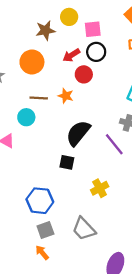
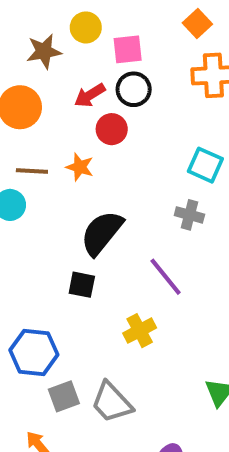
purple line: (114, 144) -> (166, 277), moved
gray square: (45, 230) -> (64, 396), moved

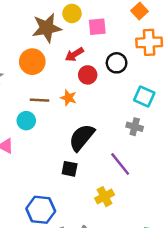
brown star: (44, 51) -> (47, 28), size x1.4
black circle: (134, 89) -> (117, 63), moved

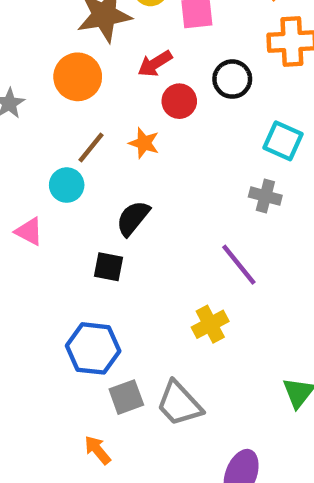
brown line: (39, 100) -> (91, 148), turned -54
black semicircle: (82, 138) -> (133, 218), moved, size x0.7
black square: (70, 169) -> (109, 267), moved

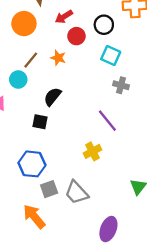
cyan square: (283, 141) -> (111, 56), moved
orange arrow: (98, 450) -> (34, 216), size x1.6

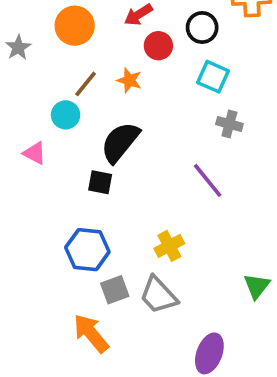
black semicircle: (52, 97) -> (120, 142), size x1.4
yellow cross: (92, 151) -> (169, 246), moved

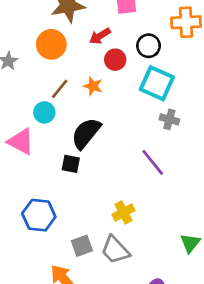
cyan square: (213, 77) -> (157, 83), size x1.4
pink triangle: (35, 153) -> (21, 142), size x1.5
blue hexagon: (87, 250) -> (39, 215), moved

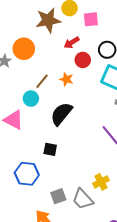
orange circle: (51, 44) -> (24, 49), moved
black square: (71, 164) -> (50, 149), moved
yellow cross: (124, 212) -> (101, 182), moved

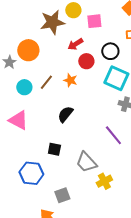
cyan circle: (31, 99) -> (24, 87), moved
black semicircle: (61, 114) -> (65, 114), size x0.7
gray trapezoid: (83, 199) -> (86, 162), moved

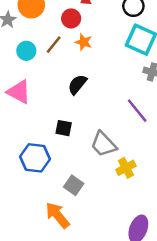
red circle: (86, 61) -> (71, 18), moved
gray square: (62, 195) -> (74, 185), turned -35

